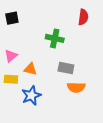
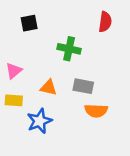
black square: (12, 18) -> (29, 23), moved
orange triangle: (30, 69) -> (48, 87), moved

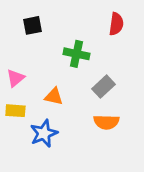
gray rectangle: (83, 86) -> (104, 87), moved, turned -54

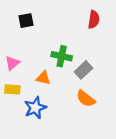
green cross: (77, 54) -> (62, 56), moved
orange semicircle: (106, 122) -> (86, 99), turned 36

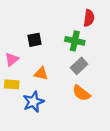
black square: (26, 21) -> (35, 40), moved
green cross: (62, 56) -> (75, 41), moved

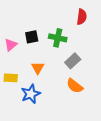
green cross: (75, 41) -> (58, 38), moved
pink triangle: (12, 59) -> (11, 45), moved
orange triangle: (41, 74) -> (38, 68), turned 48

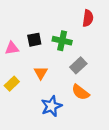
pink triangle: (11, 45) -> (12, 48), turned 32
yellow rectangle: (11, 78) -> (12, 84), turned -48
blue star: (31, 94) -> (51, 106), moved

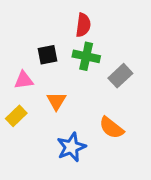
red semicircle: (88, 18) -> (83, 25), moved
pink triangle: (12, 48) -> (24, 80), moved
gray rectangle: (78, 65) -> (120, 76), moved

